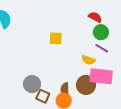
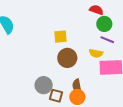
brown circle: (86, 85) -> (67, 58), moved

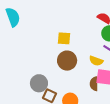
brown semicircle: (77, 86) -> (94, 84), moved

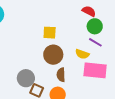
brown semicircle: (94, 84) -> (61, 75), moved

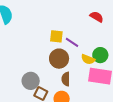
green circle: (95, 26) -> (100, 55), moved
purple line: (95, 42) -> (72, 42), moved

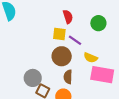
red semicircle: (97, 17) -> (68, 17), moved, turned 40
green circle: (100, 55) -> (98, 23), moved

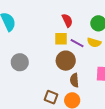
yellow semicircle: (91, 58) -> (94, 43), moved
gray circle: (33, 78) -> (20, 62), moved

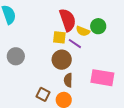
red semicircle: (67, 20) -> (68, 20), size x1.6
yellow semicircle: (94, 43) -> (83, 31), moved

